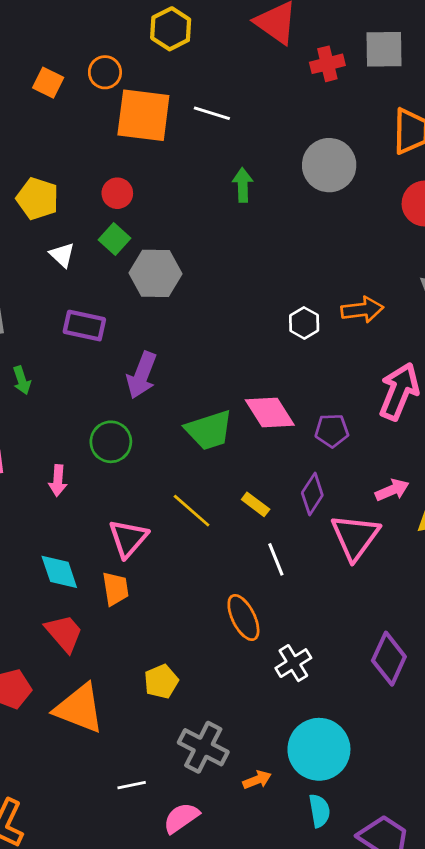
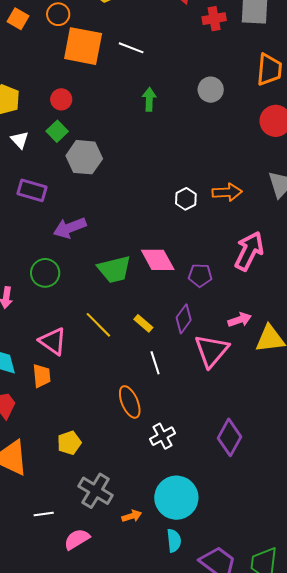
gray circle: (329, 165) -> (211, 90), size x0.7
purple arrow: (142, 375) -> (70, 228), turned 44
pink triangle: (128, 538) -> (53, 341), turned -40

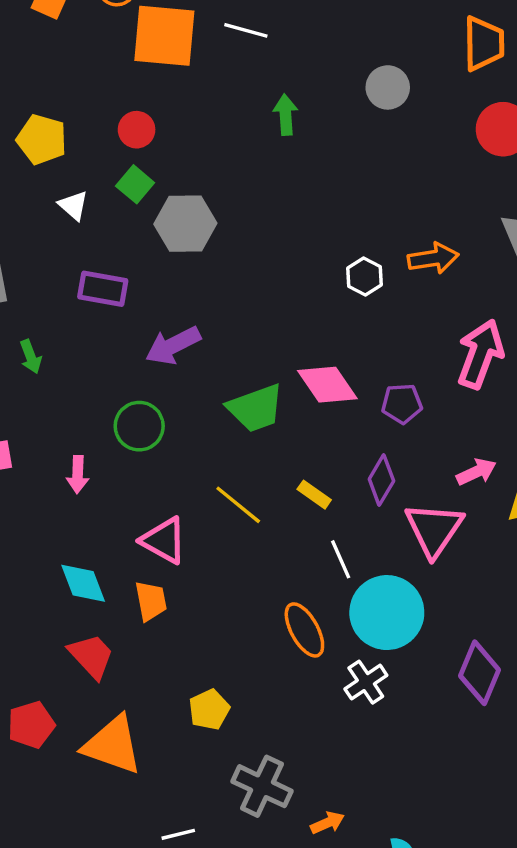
cyan circle: (176, 498) -> (387, 613), moved

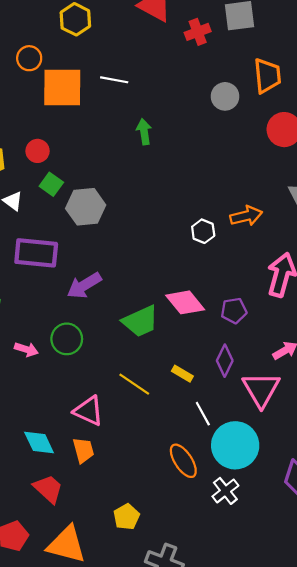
gray circle: (388, 87) -> (225, 96), moved
red circle: (137, 130) -> (38, 151), moved
purple rectangle: (103, 289) -> (36, 253), size x1.4
pink arrow: (78, 475) -> (26, 349), moved, turned -70

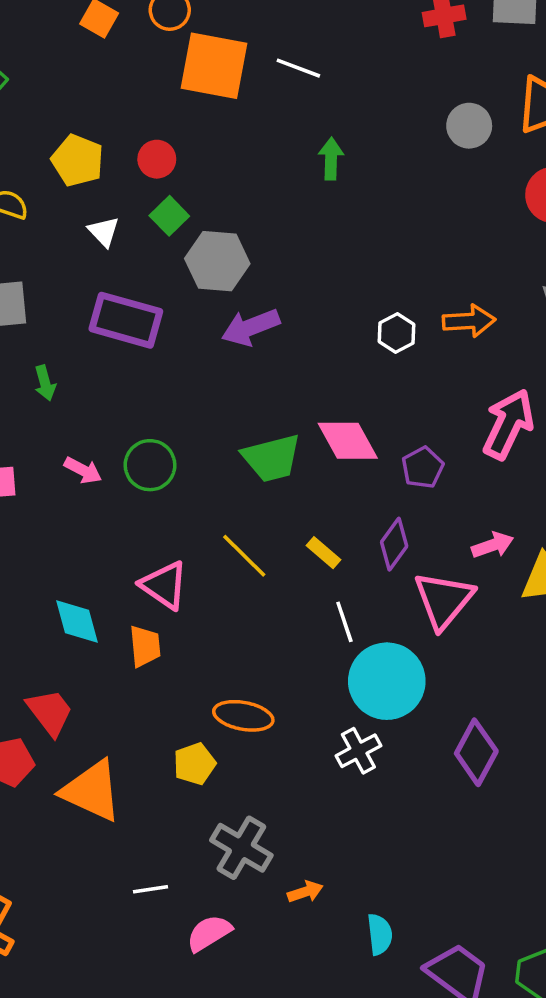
purple arrow: (84, 285) -> (251, 327), moved
purple pentagon: (234, 311) -> (423, 467), turned -30
orange ellipse: (183, 461) -> (243, 716), moved, turned -56
red trapezoid: (48, 489) -> (50, 712), moved

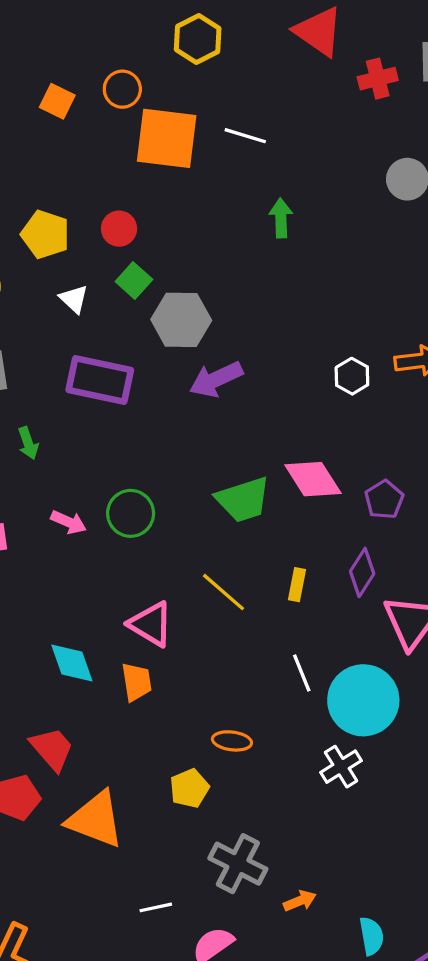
yellow rectangle: (324, 553) -> (297, 585), turned 64
white line: (344, 622) -> (302, 673), moved
orange ellipse: (243, 716) -> (232, 741), size x0.7

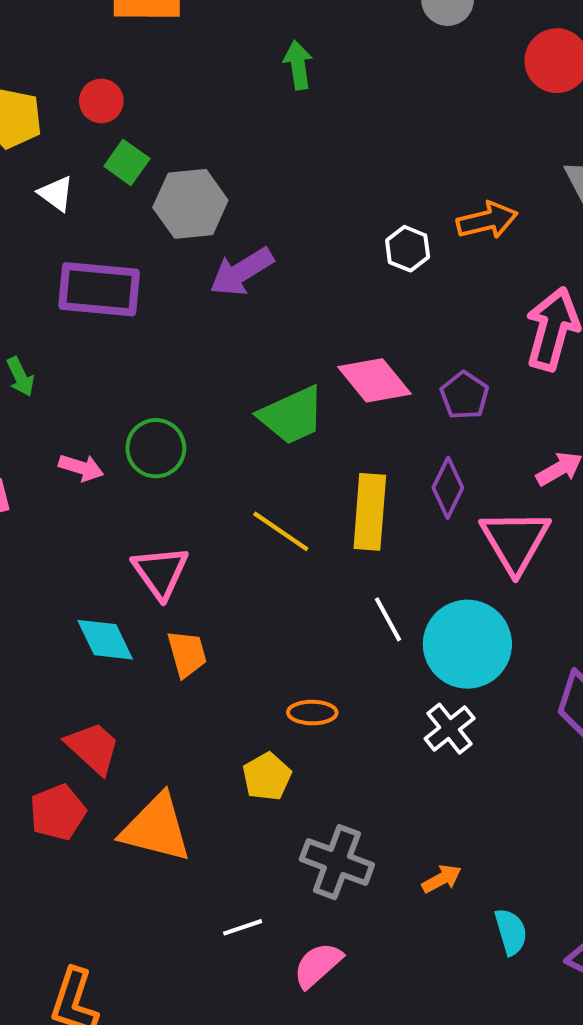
yellow rectangle: (297, 585) -> (370, 512), size x1.8
pink triangle: (151, 624) -> (160, 572), moved, turned 30
orange arrow: (300, 901) -> (442, 879), moved

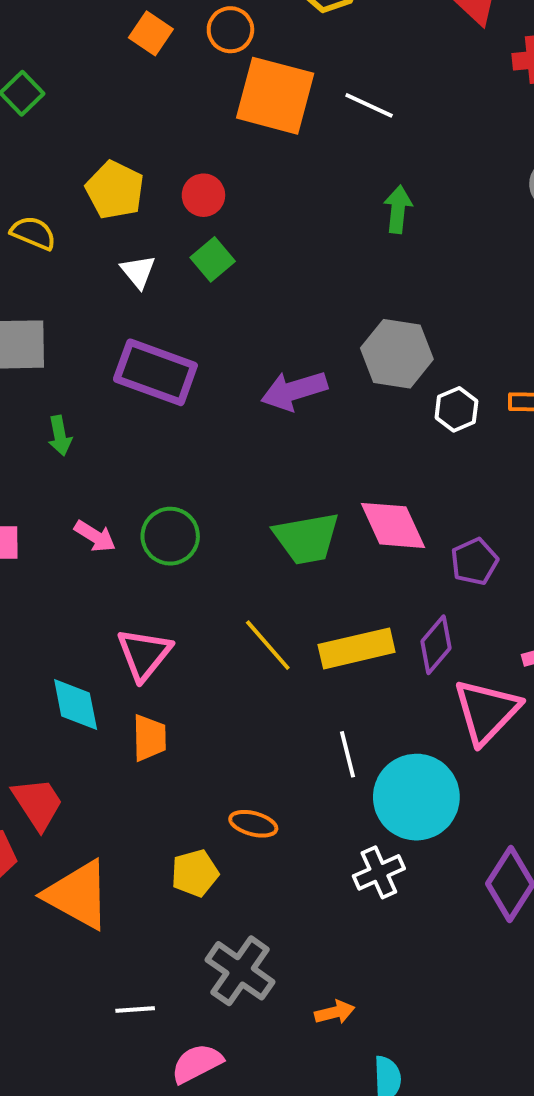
gray hexagon: (190, 204) -> (397, 354), moved
yellow rectangle: (370, 512) -> (357, 648), turned 58

